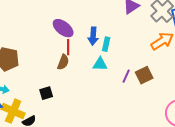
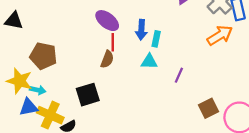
brown square: (144, 75) -> (209, 108), moved
black square: (46, 93) -> (88, 95), size x1.5

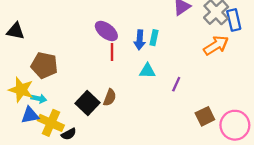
cyan rectangle: (156, 39) -> (154, 38), moved
brown semicircle: (107, 59) -> (110, 97), moved
black square: (88, 95) -> (88, 103), turned -30

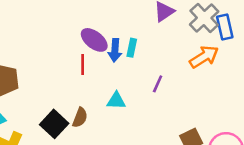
purple ellipse: (106, 31) -> (94, 40), moved
cyan triangle: (147, 71) -> (116, 101), moved
purple line: (176, 84) -> (158, 84), moved

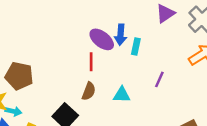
blue arrow: (115, 50) -> (121, 35), moved
brown semicircle: (80, 118) -> (89, 91), moved

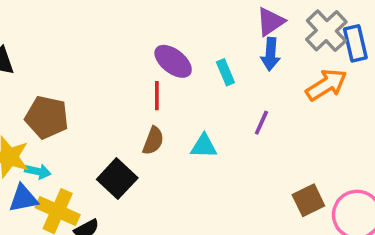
blue arrow: (121, 35) -> (271, 54), moved
cyan rectangle: (136, 46) -> (225, 72), turned -35

